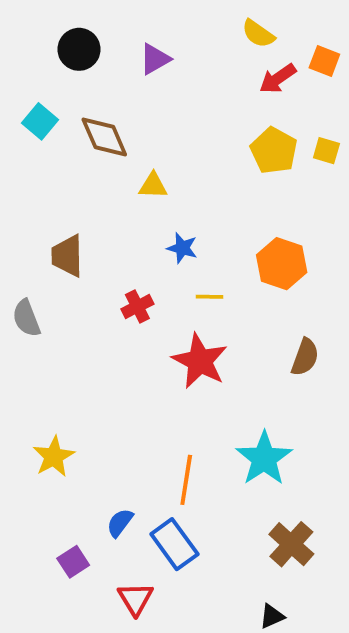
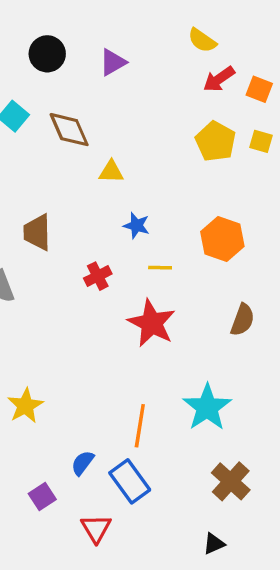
orange square: (324, 61) -> (259, 89), moved

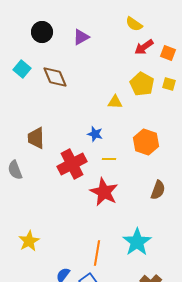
yellow triangle: (111, 172) -> (115, 102), moved
red cross: (98, 276) -> (72, 164), size x1.8

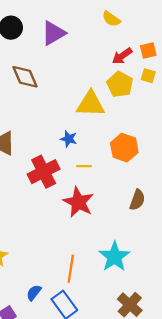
purple triangle: (81, 37) -> (53, 33), size x1.4
red arrow: (144, 47) -> (122, 56), moved
orange square: (168, 53) -> (148, 51), turned -35
yellow square: (169, 84) -> (148, 76), moved
yellow triangle: (115, 102) -> (90, 104), size x1.8

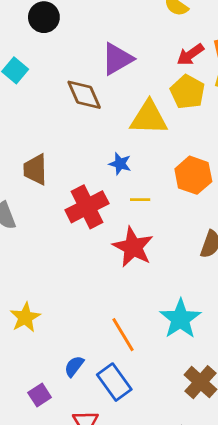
purple triangle: (53, 33) -> (117, 59), moved
brown diamond: (25, 77) -> (84, 95), moved
orange line: (71, 269) -> (123, 335), turned -40

